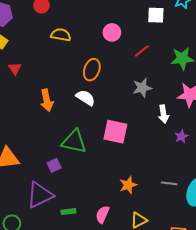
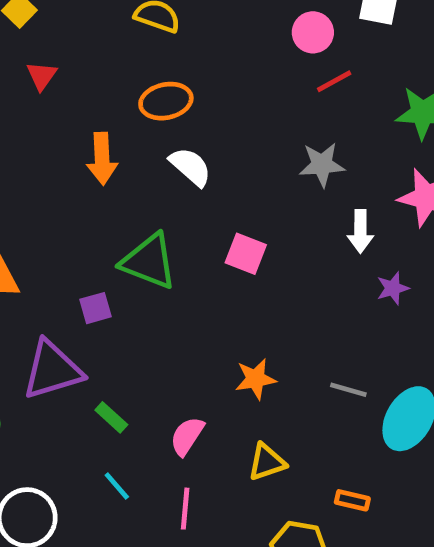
pink circle: (112, 32) -> (313, 32), moved
orange ellipse: (92, 70) -> (166, 101), moved, turned 50
pink square: (115, 132) -> (246, 254), size x0.7
green rectangle: (68, 212) -> (111, 417), turned 40

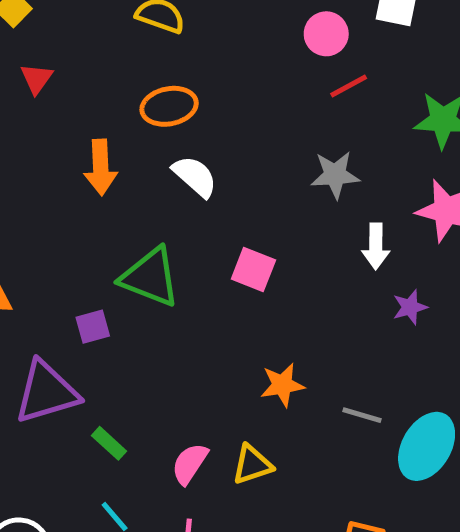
orange star: (256, 379) -> (282, 385), moved
yellow triangle: (267, 462) -> (252, 465), moved

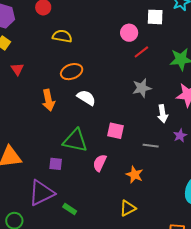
purple square: (93, 327) -> (56, 164), turned 32
orange star: (282, 385) -> (135, 175), turned -30
gray line: (362, 415) -> (151, 146), moved
pink semicircle: (190, 464) -> (100, 163), moved

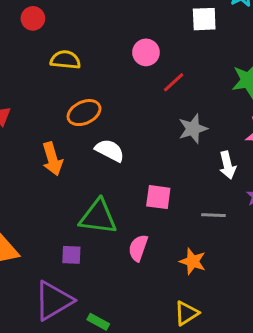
pink circle: (129, 33) -> (146, 52), moved
red line: (141, 52) -> (174, 82), moved

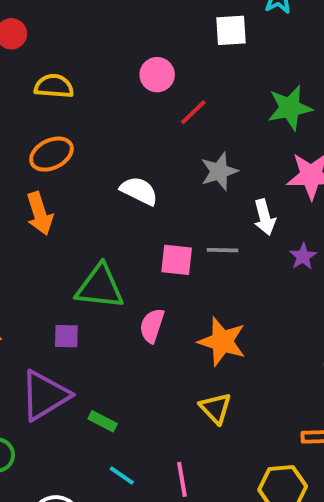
orange ellipse: (84, 113) -> (51, 154), moved
white semicircle: (110, 150) -> (139, 191), moved
gray line: (213, 215) -> (223, 250), moved
orange star: (193, 261) -> (222, 342), size x1.4
yellow triangle: (186, 313) -> (216, 408), turned -40

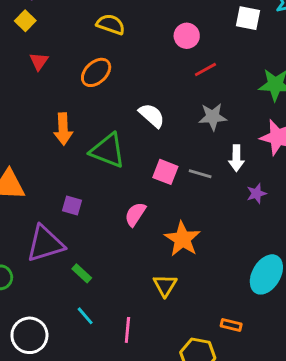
orange ellipse: (51, 154) -> (96, 72), turned -32
orange arrow: (40, 214) -> (63, 129), moved
green triangle: (100, 287) -> (108, 151), moved

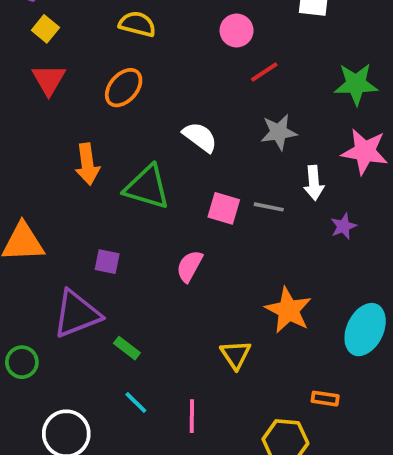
yellow square: (25, 21) -> (45, 29), moved
red triangle: (39, 61) -> (49, 79), size x1.4
orange star: (182, 239) -> (288, 310), moved

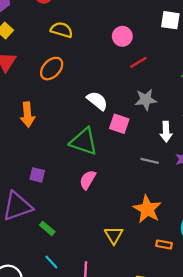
green triangle: (147, 187) -> (84, 142), moved
gray line: (269, 207) -> (150, 161), moved
pink square: (224, 208) -> (119, 124), moved
orange rectangle: (325, 399) -> (164, 245), moved

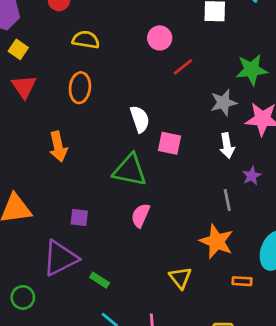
orange ellipse: (52, 69) -> (80, 88), turned -30
gray star: (146, 100) -> (224, 103), moved
white semicircle: (97, 101) -> (140, 119), turned 40
gray line: (150, 161) -> (227, 200), moved, turned 72

